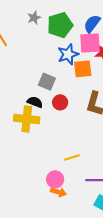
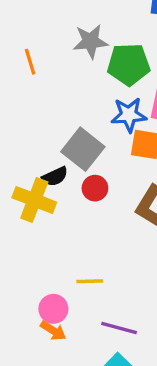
gray star: (34, 18) -> (90, 41), size x1.5
gray square: (47, 82) -> (83, 149), size x1.4
black semicircle: (35, 102) -> (55, 177), turned 119

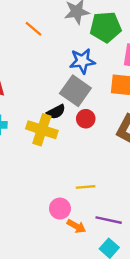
orange line: (30, 62) -> (33, 29), turned -30
blue star: (129, 115) -> (82, 61), moved
orange arrow: (53, 331) -> (76, 226), moved

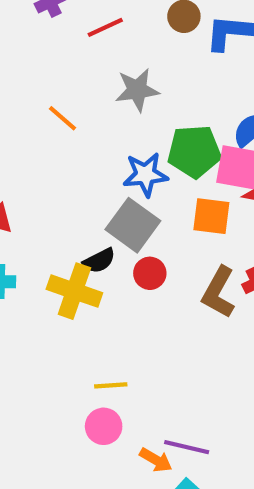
green pentagon: (106, 27) -> (194, 151), moved
yellow line: (86, 187) -> (111, 385), moved
orange arrow: (76, 226) -> (156, 460), moved

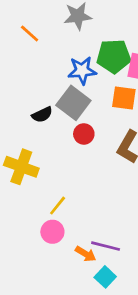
black semicircle: (99, 261) -> (42, 115), moved
yellow cross: (74, 291) -> (21, 167), moved
yellow line: (111, 385) -> (58, 206), turned -48

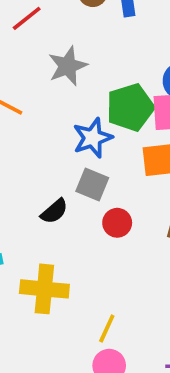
gray square: (73, 103) -> (92, 185), size x0.7

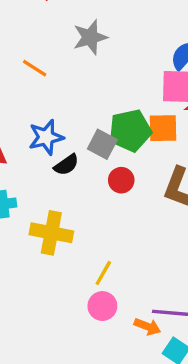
green pentagon: (130, 107) -> (130, 130), moved
blue star: (93, 138) -> (46, 137), moved

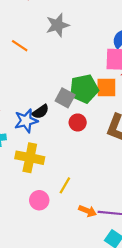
blue star: (46, 137) -> (26, 121), moved
pink circle: (102, 306) -> (39, 200), moved
orange arrow: (147, 327) -> (88, 211), moved

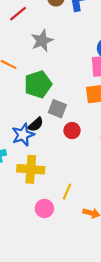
green pentagon: (84, 89) -> (38, 84), moved

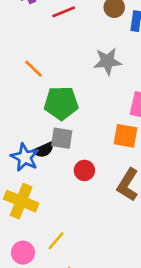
gray star: (42, 41) -> (108, 61), moved
gray square: (57, 109) -> (62, 138), moved, turned -30
blue star: (23, 135) -> (25, 157), turned 30

